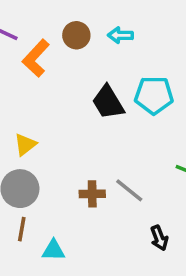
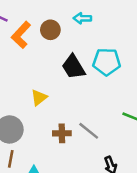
brown circle: (76, 35) -> (50, 30), moved
yellow triangle: (25, 145) -> (39, 98), moved

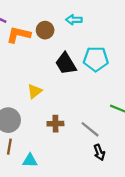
orange L-shape: (21, 35) -> (19, 35), turned 60
gray line: (89, 131) -> (90, 129), moved

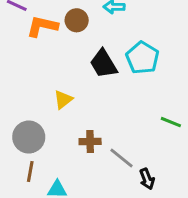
cyan pentagon: (96, 59) -> (142, 58), turned 30
gray line: (90, 129) -> (122, 158), moved

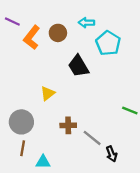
orange L-shape: (42, 26) -> (32, 37), turned -65
cyan pentagon: (142, 58) -> (108, 43), moved

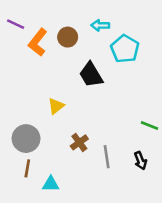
brown cross: (68, 125) -> (79, 142), turned -35
gray line: (92, 138) -> (107, 157), turned 42
black arrow: (112, 154) -> (140, 161), moved

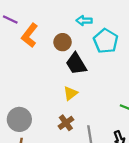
brown circle: (68, 37) -> (63, 42), moved
yellow triangle: (56, 106) -> (70, 93), moved

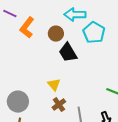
cyan arrow: (84, 21) -> (75, 15), size x1.5
yellow triangle: (70, 93) -> (54, 85), moved, turned -32

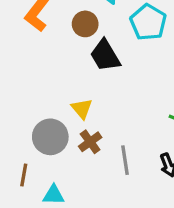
gray circle: (18, 102) -> (50, 137), moved

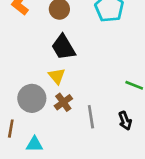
black trapezoid: (105, 55) -> (63, 47), moved

